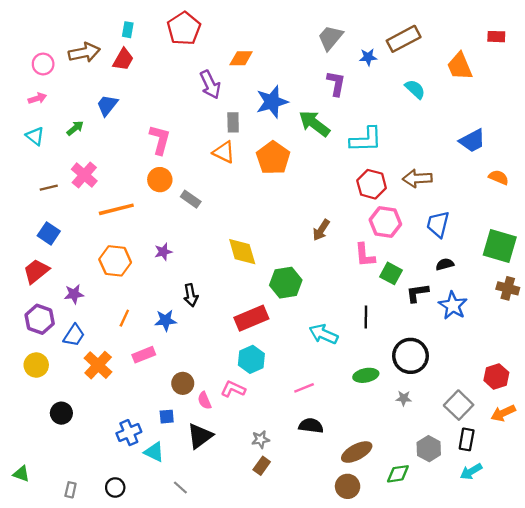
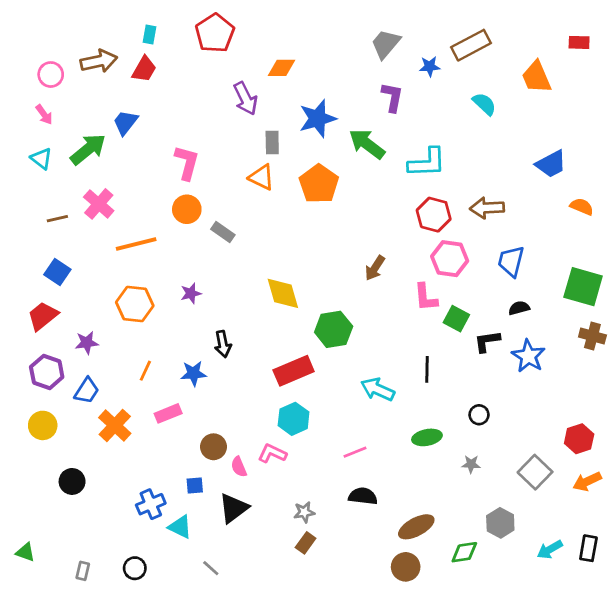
pink arrow: (37, 98) -> (44, 115), turned 72
green arrow: (75, 128) -> (88, 149), size x1.8
black circle: (410, 356) -> (479, 415), size x0.5
black rectangle: (467, 439) -> (588, 548), moved

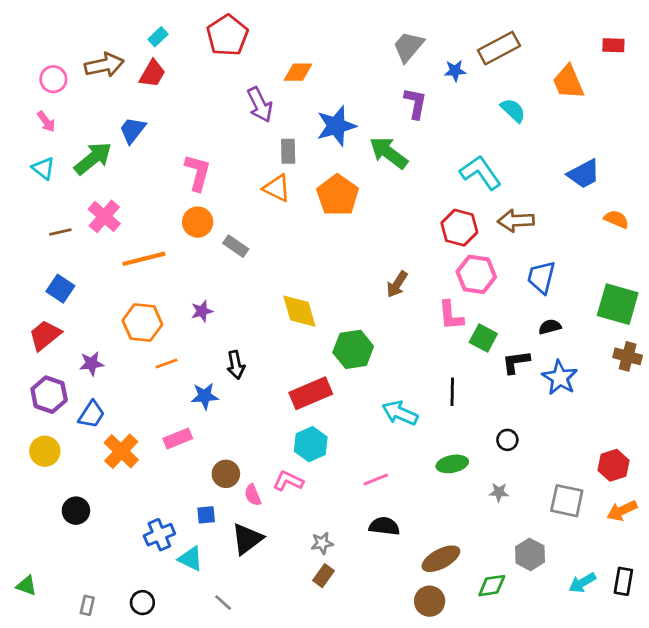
cyan rectangle: (149, 34) -> (158, 37), turned 36
cyan L-shape: (427, 163) -> (481, 173), moved, turned -123
orange line: (145, 371) -> (166, 364), moved, turned 45
gray square: (535, 472) -> (567, 501), turned -32

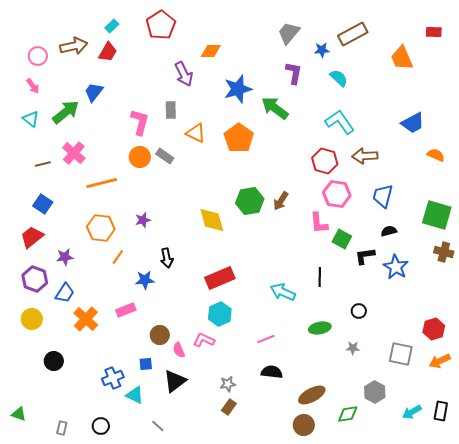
cyan semicircle: (513, 110) -> (339, 78), moved
gray rectangle: (288, 151) -> (171, 110), moved
gray rectangle: (236, 246) -> (165, 156), moved
green hexagon: (353, 349) -> (250, 201), moved
orange line: (166, 364) -> (118, 257), turned -35

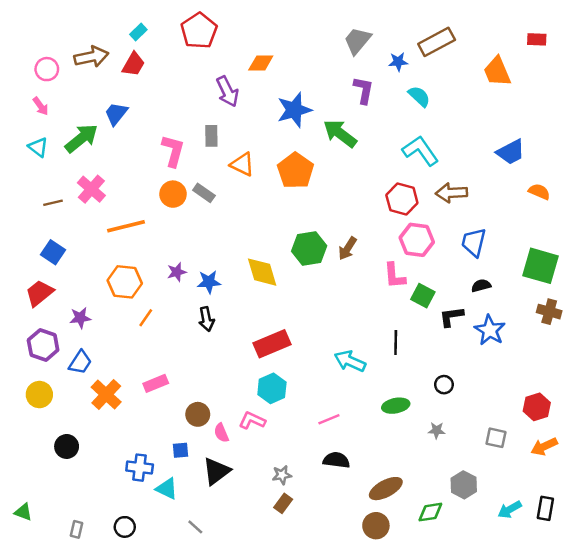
blue star: (145, 280) -> (209, 282), moved
gray square: (401, 354) -> (496, 438), size x0.7
blue cross: (113, 378) -> (140, 468), turned 30

